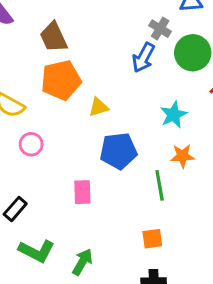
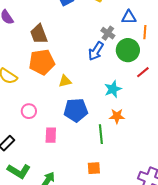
pink circle: (31, 144) -> (29, 111), moved

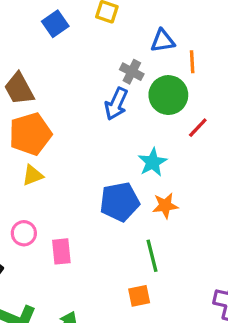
yellow triangle: (65, 81) -> (33, 175), moved
blue pentagon: (76, 110) -> (120, 202), moved
pink circle: (29, 111) -> (24, 233), moved
green line: (101, 134) -> (152, 256), moved

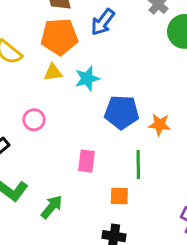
blue arrow: (116, 104) -> (103, 22), moved
cyan star: (153, 162) -> (87, 79), moved
pink rectangle: (61, 251) -> (86, 161), moved

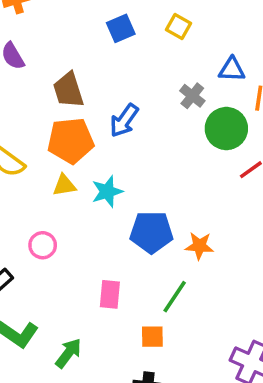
green line: (138, 165) -> (175, 297), turned 36

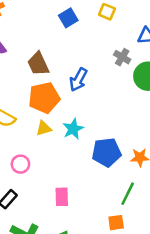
pink circle: (43, 245) -> (20, 164), moved
pink rectangle: (110, 294) -> (62, 197), moved

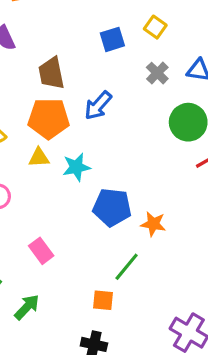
blue square: (68, 18) -> (112, 39), moved
gray cross: (122, 57) -> (157, 73), moved
pink rectangle: (62, 197) -> (41, 251), turned -48

